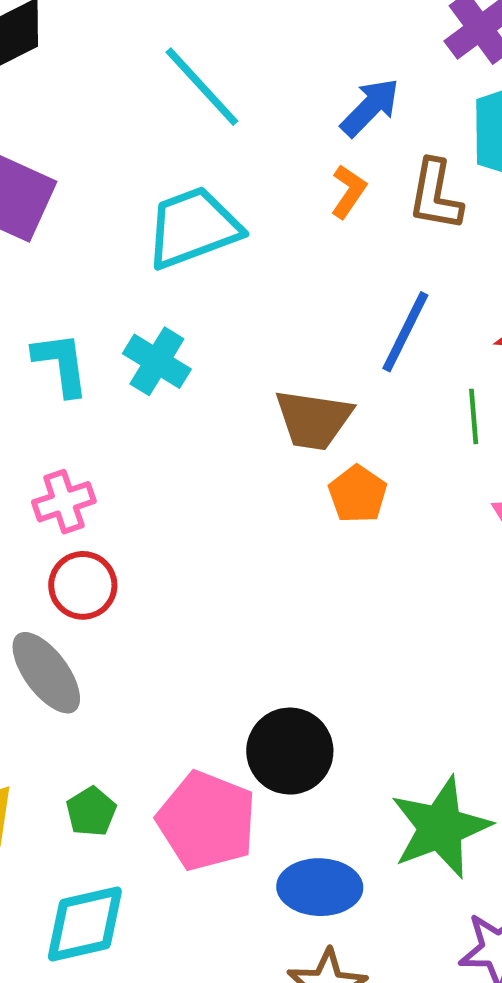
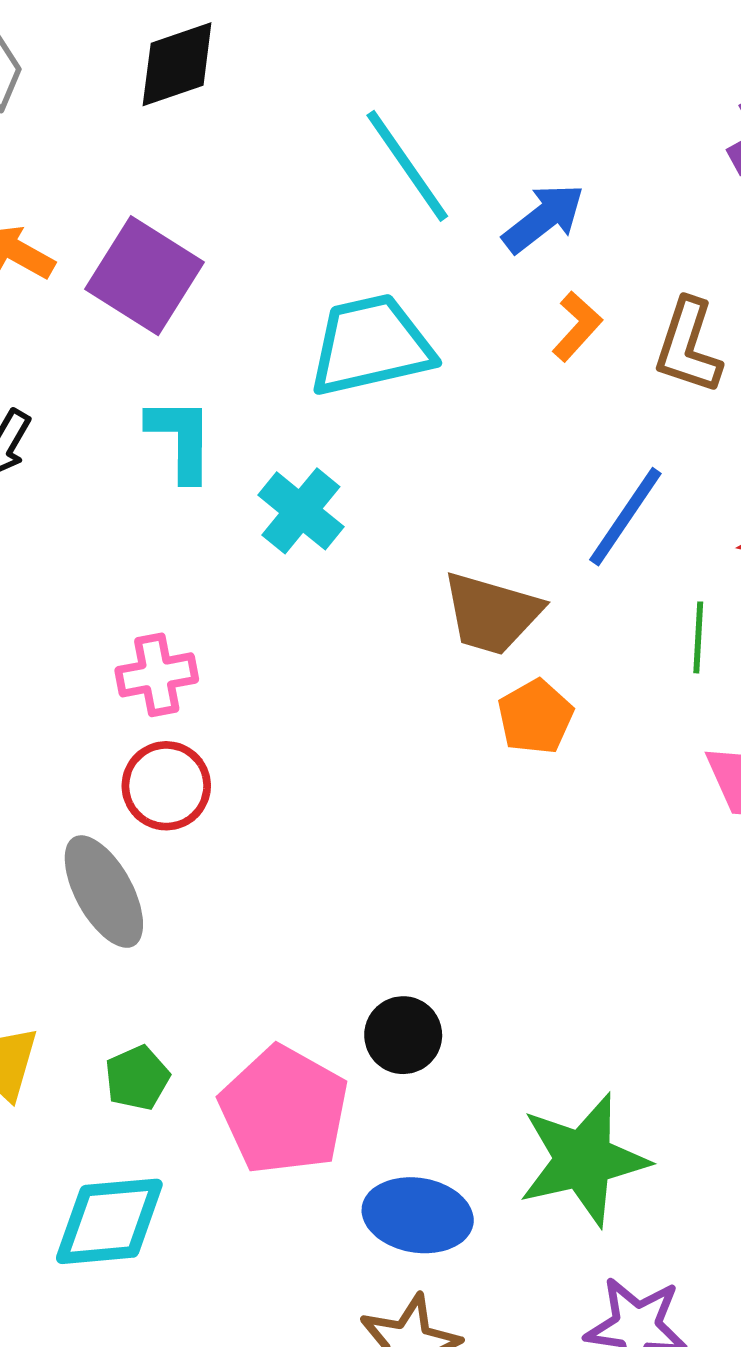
blue arrow: (370, 107) -> (544, 218), moved
cyan L-shape: (61, 364) -> (181, 439), moved
black circle: (290, 751) -> (403, 1035), size x0.7

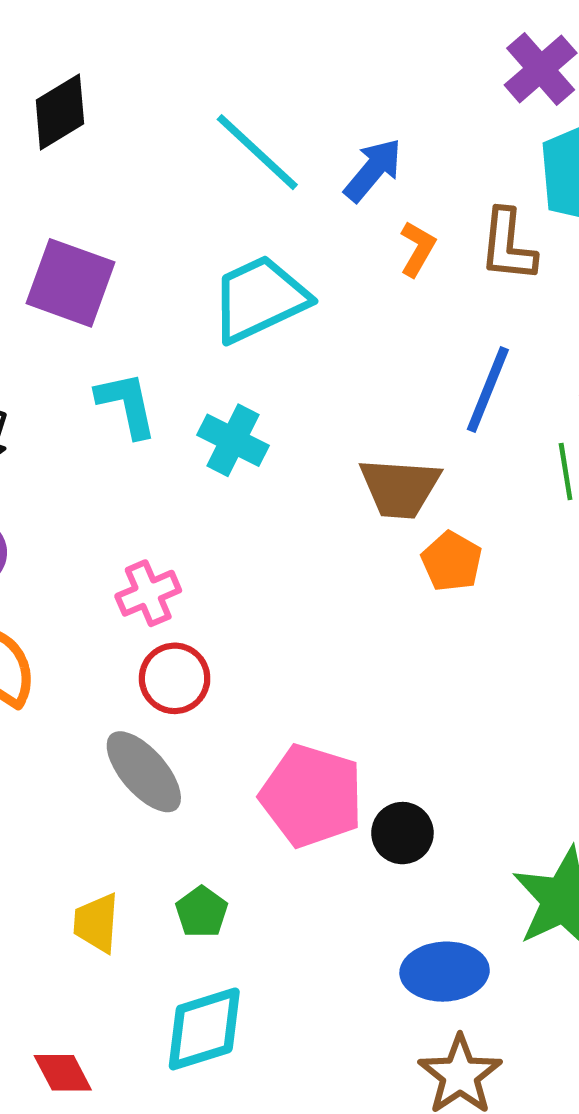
pink pentagon: (284, 1110) -> (312, 796), moved

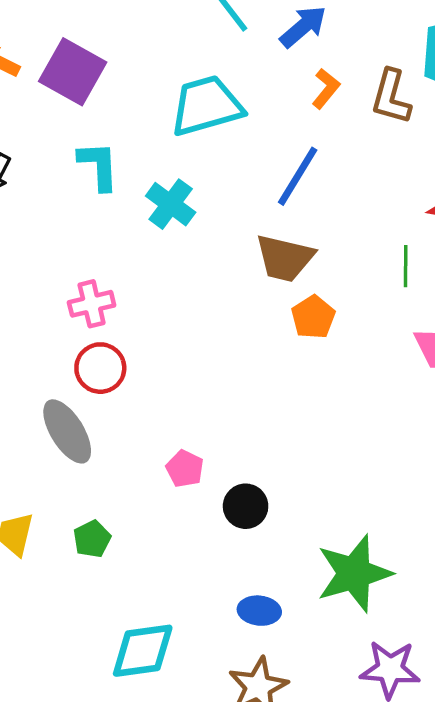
blue line: (488, 389) -> (298, 176), moved
pink pentagon: (312, 796) -> (185, 469), size x0.5
blue ellipse: (445, 972) -> (259, 611), size x0.7
cyan diamond: (204, 1029) -> (143, 651), moved

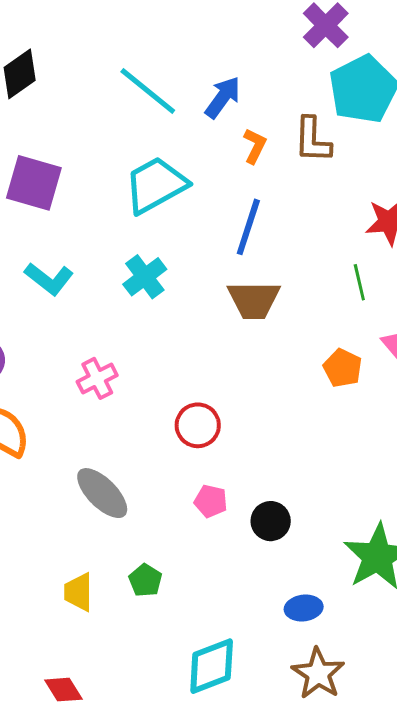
cyan L-shape: (98, 166) -> (49, 279), moved, turned 144
cyan cross: (171, 204) -> (145, 277), turned 30
orange pentagon: (313, 317) -> (343, 368), moved
red circle: (100, 368) -> (198, 425), moved

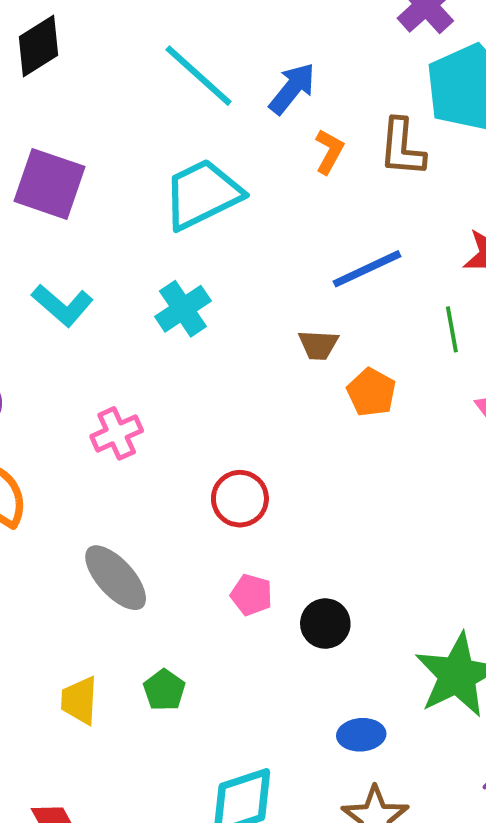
blue line: (248, 227) -> (367, 269), moved, turned 44
brown trapezoid: (254, 300) -> (318, 345), size x0.6
orange pentagon: (343, 368) -> (371, 392), moved

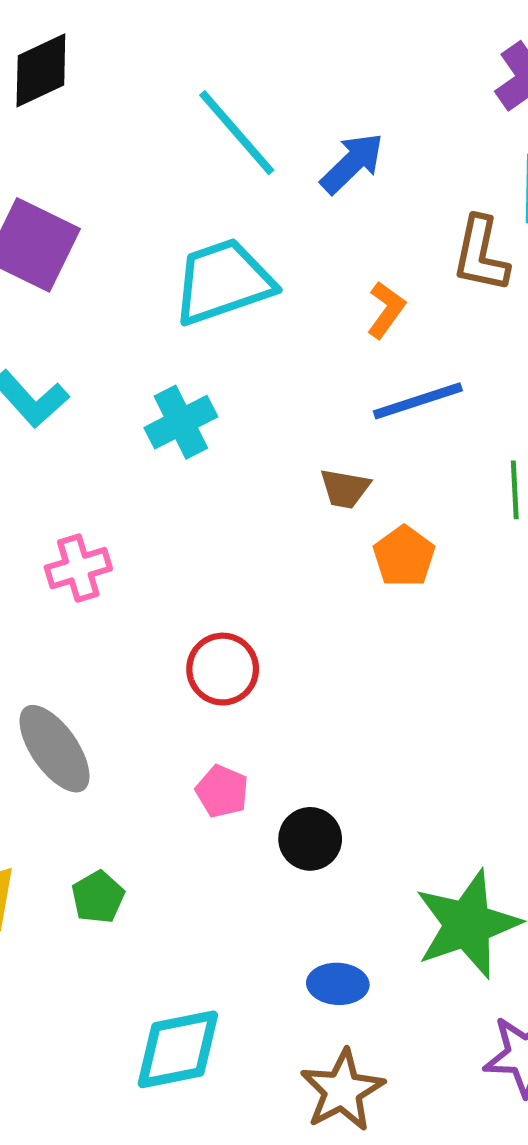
orange L-shape: (329, 152) -> (386, 310), moved

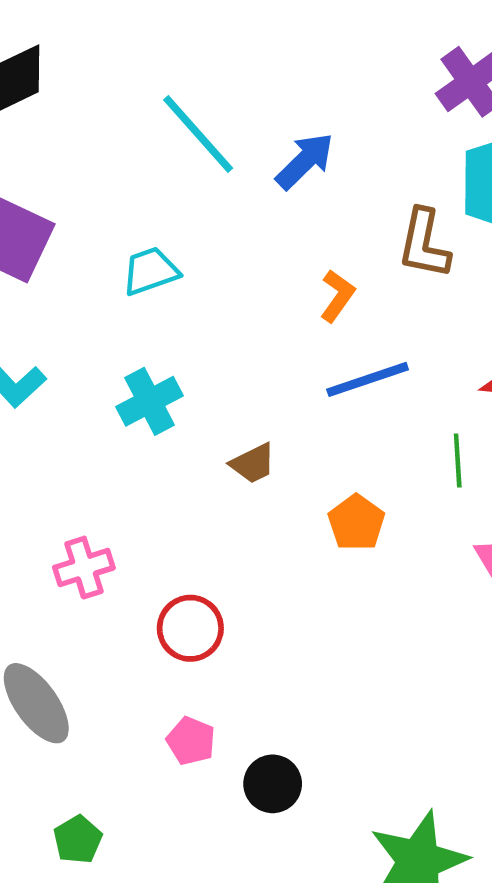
cyan trapezoid: (223, 282) -> (150, 271), moved, size x0.6
brown trapezoid: (345, 489) -> (253, 463), moved, turned -36
pink cross: (78, 568) -> (84, 568), moved

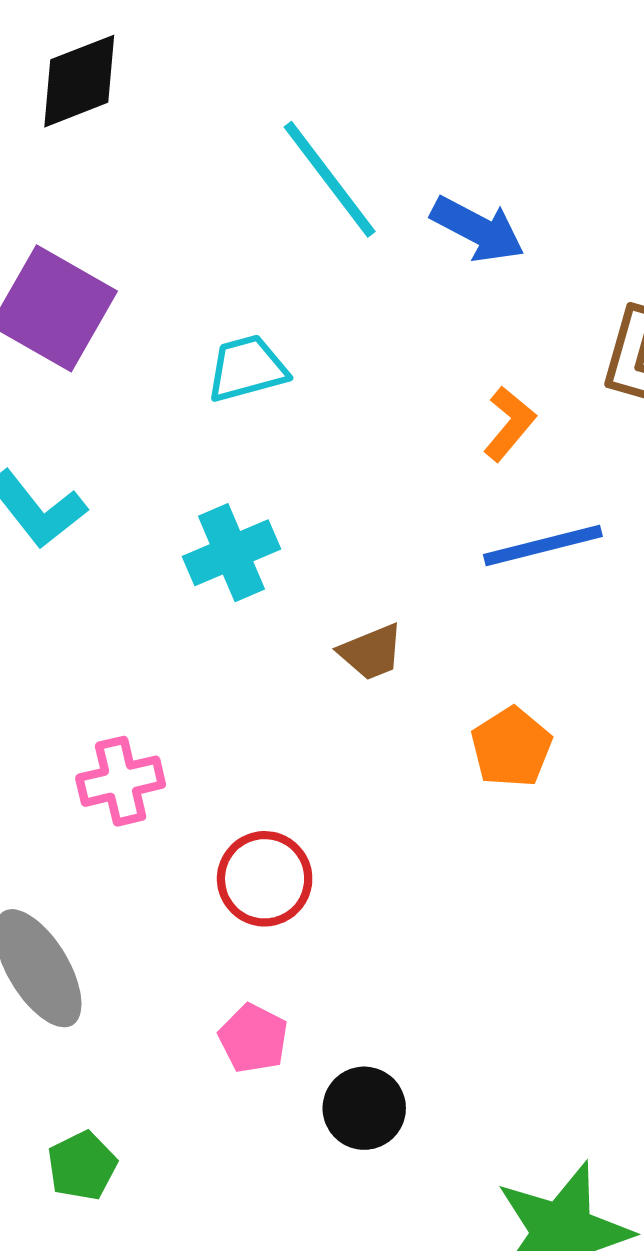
blue arrow: (305, 161) -> (478, 229), turned 68

